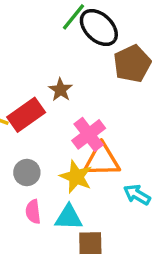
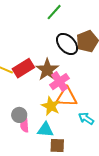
black ellipse: (99, 28) -> (67, 44), moved
brown star: (60, 90) -> (47, 70), moved, size x1.6
gray circle: (27, 173) -> (19, 115), moved

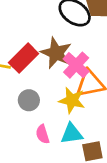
gray circle: (19, 115) -> (29, 100), moved

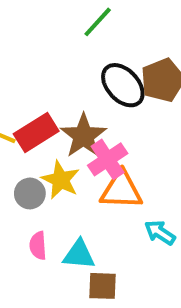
yellow star: (72, 100) -> (61, 180), moved

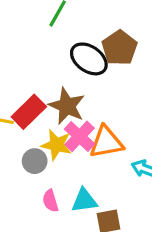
pink cross: (108, 159) -> (80, 136), moved

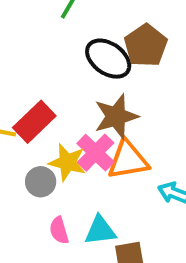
brown star: (67, 106) -> (116, 116), moved, turned 30

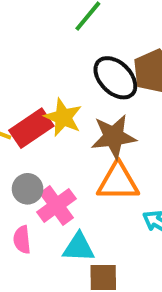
pink cross: (96, 153) -> (56, 205), moved
yellow star: (67, 162) -> (63, 117), moved
pink semicircle: (59, 230) -> (22, 240), moved

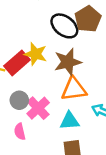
cyan triangle: (79, 247) -> (70, 121), moved

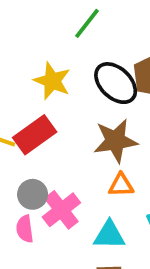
yellow star: (36, 54) -> (52, 81), moved
orange triangle: (74, 89) -> (121, 185), size x0.6
pink semicircle: (20, 132) -> (25, 229), moved

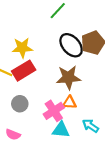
yellow star: (52, 81) -> (22, 48), moved, turned -30
pink cross: (61, 210) -> (54, 111), moved
pink semicircle: (25, 229) -> (13, 135), moved, turned -64

